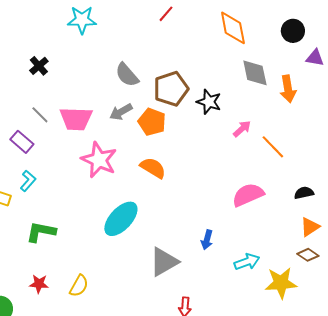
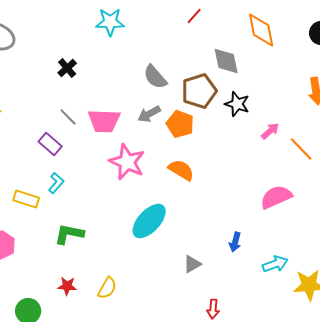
gray diamond: (255, 73) -> (226, 61), moved
gray triangle: (164, 262) -> (192, 264), size x0.6

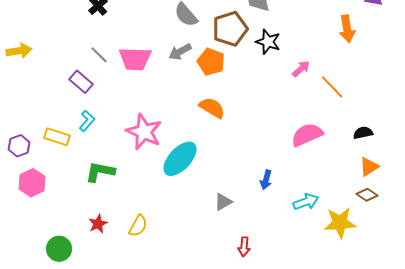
pink star: (127, 162) -> (144, 132), moved
red star: (67, 286) -> (98, 224), turned -30

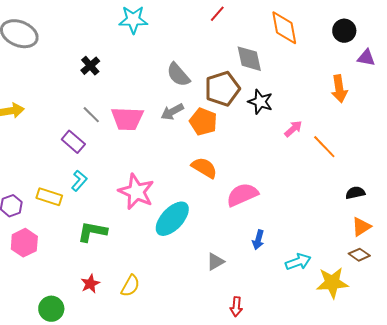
pink semicircle: (307, 135) -> (242, 195), moved

